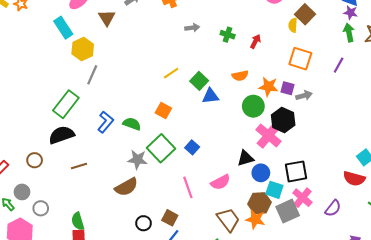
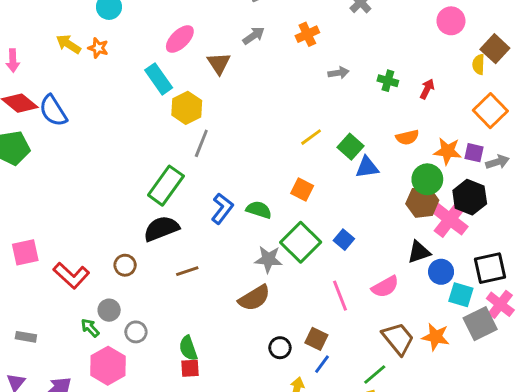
orange square: (300, 59) -> (490, 111), turned 30
brown hexagon: (260, 203) -> (422, 202), moved

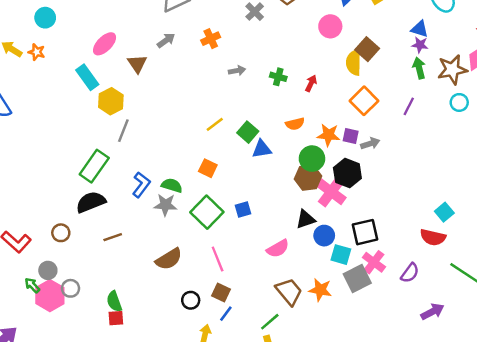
yellow semicircle: (479, 64) -> (354, 62), size x1.5
blue square: (344, 240) -> (243, 210), turned 35
gray star: (268, 259) -> (165, 205), moved
pink line: (340, 296) -> (218, 259), moved
pink hexagon: (108, 366) -> (50, 296), moved

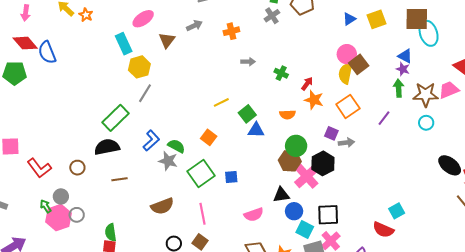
pink circle: (330, 26) -> (347, 54), moved
orange star: (329, 135) -> (314, 100), moved

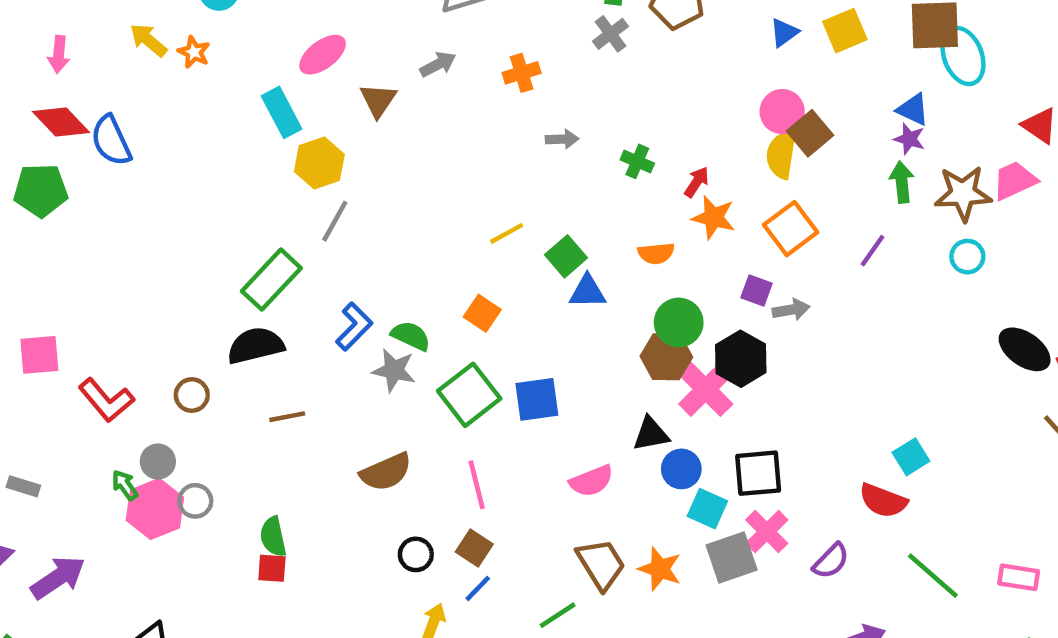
blue square: (231, 177) -> (537, 399), size x1.5

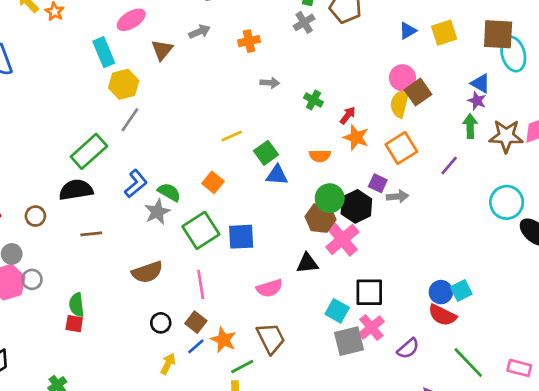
cyan circle: (967, 257) -> (507, 202), moved, size x1.6
black hexagon: (741, 359) -> (356, 206), moved
gray star: (394, 370) -> (157, 212), turned 30
blue circle: (681, 469) -> (441, 292), moved
orange star: (660, 569) -> (223, 340), moved

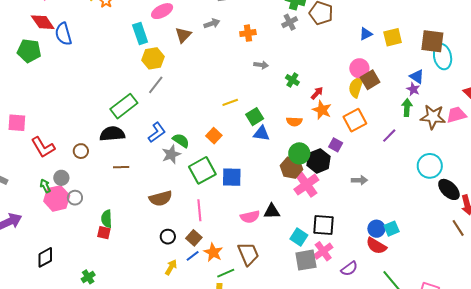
gray arrow: (397, 196) -> (359, 180), moved
black triangle: (307, 263) -> (272, 211), moved

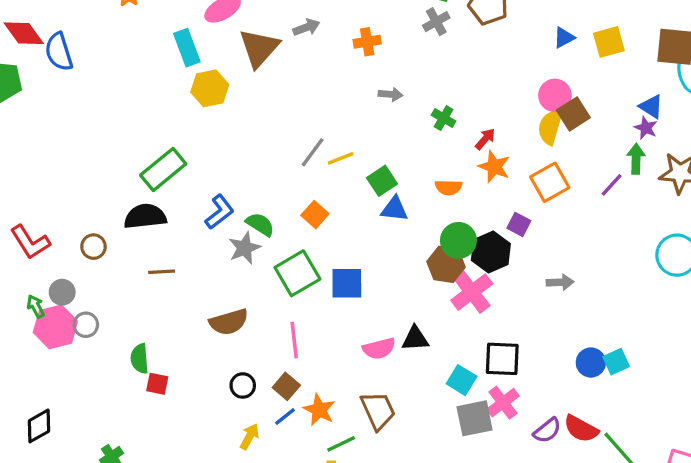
brown triangle: (183, 35) -> (259, 48), size x1.5
gray line: (156, 85) -> (313, 152), moved
purple line: (389, 136) -> (612, 185), moved
red square: (104, 233) -> (157, 384), moved
red semicircle: (376, 246) -> (581, 429), moved

